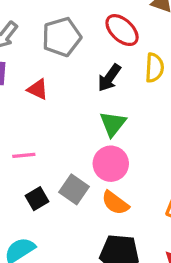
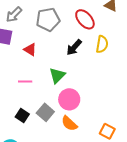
green triangle: (113, 124) -> (57, 75), moved
pink line: (24, 155) -> (25, 82), moved
black square: (37, 199) -> (22, 116), turned -32

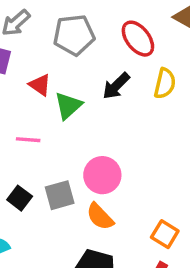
green triangle: (57, 75) -> (68, 106), moved
gray square: (45, 112) -> (60, 195), turned 30

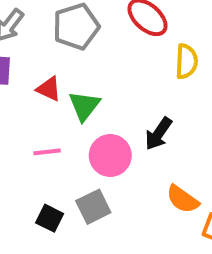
black arrow: (116, 86) -> (158, 134), moved
pink circle: (102, 175) -> (110, 156), moved
orange semicircle: (100, 217) -> (183, 199), moved

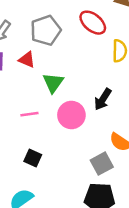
red triangle: (49, 89) -> (27, 60), moved
gray square: (93, 207) -> (102, 164), moved

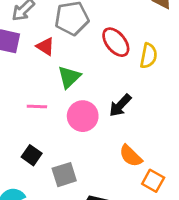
red ellipse: (93, 23) -> (116, 42), moved
gray square: (102, 164) -> (64, 175), moved

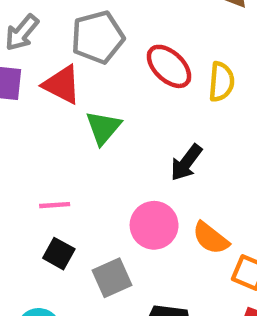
red triangle: (45, 46) -> (62, 85), size x1.4
pink line: (37, 107) -> (55, 205), moved
pink circle: (83, 116) -> (154, 225), moved

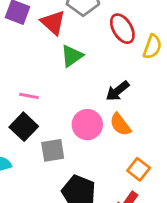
orange semicircle: (211, 238) -> (120, 125), moved
black square: (59, 254) -> (24, 127), size x1.4

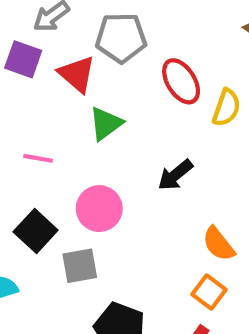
pink line: (29, 96) -> (38, 158), moved
pink circle: (87, 125) -> (99, 209), moved
orange semicircle: (120, 125) -> (218, 244), moved

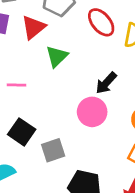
red triangle: (77, 74) -> (34, 27), turned 48
pink circle: (99, 209) -> (92, 112), moved

